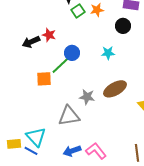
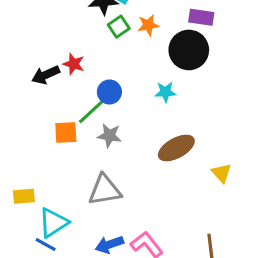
black circle: (123, 26) -> (189, 50), size x1.6
gray star: (87, 97) -> (109, 136), moved
cyan triangle: (36, 137) -> (53, 223), turned 40
yellow rectangle: (14, 144) -> (24, 196), moved

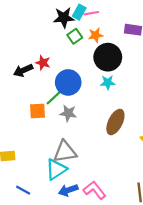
black circle: (189, 50) -> (108, 57), moved
blue circle: (109, 92) -> (68, 82), size x1.5
brown ellipse: (176, 148) -> (115, 122), turned -35
cyan triangle: (53, 223) -> (56, 169), moved

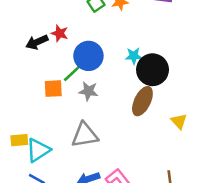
black circle: (108, 57) -> (153, 70), moved
cyan triangle: (56, 169) -> (38, 150), moved

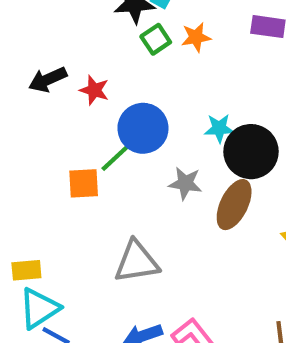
black arrow: (37, 42) -> (48, 80), moved
gray star: (88, 91) -> (185, 183), moved
cyan triangle: (38, 150) -> (39, 308), moved

